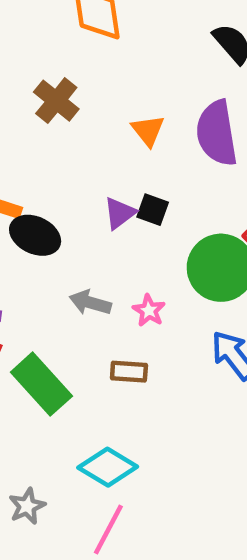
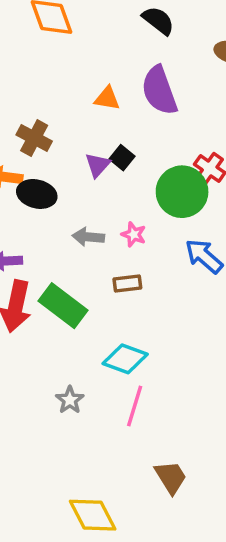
brown cross: (56, 101) -> (34, 138), moved
orange triangle: (148, 130) -> (107, 98), turned -32
black square: (153, 210) -> (122, 158), turned 30

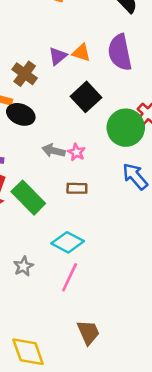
black square: (122, 158) -> (86, 97), size x1.6
purple triangle: (98, 165) -> (58, 56), moved
pink star: (134, 234) -> (76, 152), moved

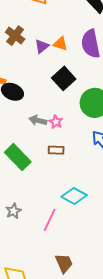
brown cross: (25, 74) -> (15, 36), moved
cyan diamond: (68, 242) -> (74, 196), moved

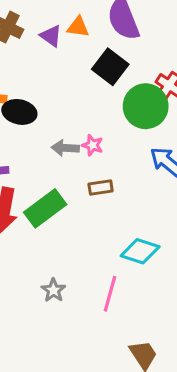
purple triangle: (42, 46) -> (51, 36), turned -35
black square: (64, 78) -> (110, 67), moved
green rectangle: (18, 157) -> (45, 208), turned -72

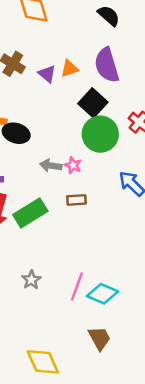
orange triangle: (78, 27) -> (69, 69), turned -30
green circle: (146, 106) -> (100, 134), moved
cyan diamond: (140, 251) -> (103, 294), moved

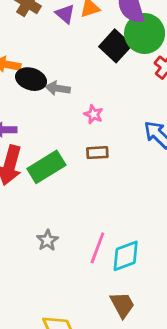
green circle: (100, 134) -> (145, 33), moved
gray arrow: (51, 166) -> (58, 88), moved
cyan diamond: (103, 294) -> (126, 256), turned -44

